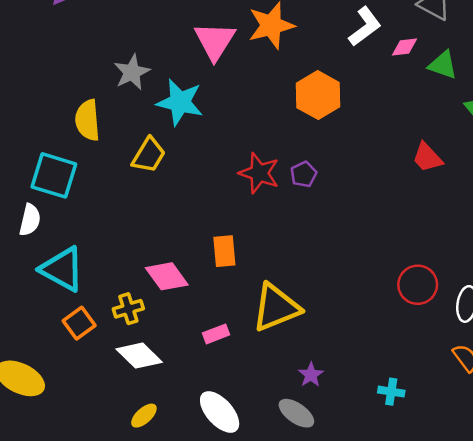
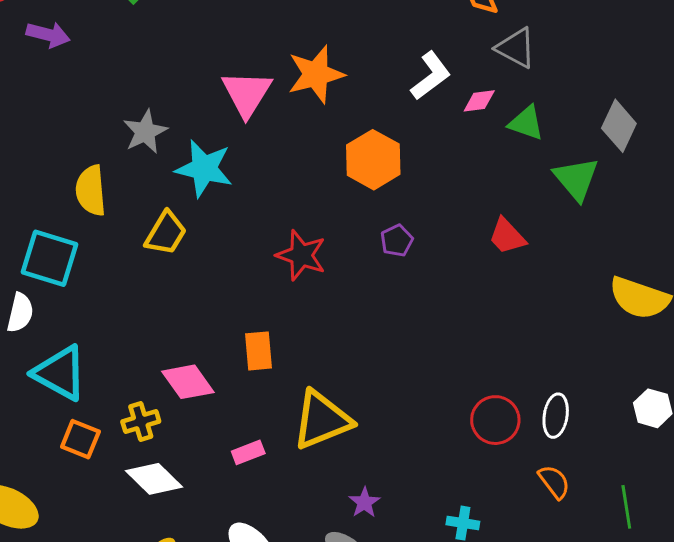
purple pentagon: (304, 174) -> (397, 241), moved
red circle: (418, 285) -> (495, 420), moved
orange square: (79, 323) -> (80, 439), turned -32

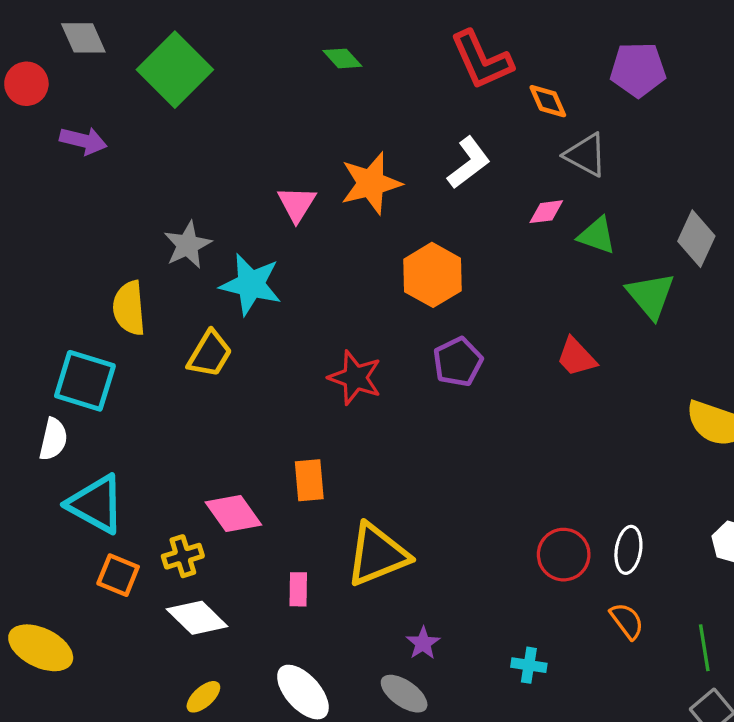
white L-shape: (431, 76) -> (469, 163), moved
pink triangle: (247, 93) -> (297, 204), size x0.7
purple pentagon: (397, 241) -> (458, 362), size x1.4
pink rectangle: (248, 452) -> (298, 589), turned -68

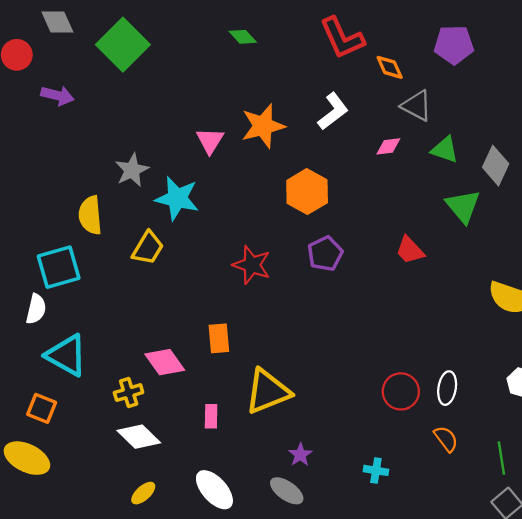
green triangle: (597, 235) -> (445, 150), moved
cyan square: (85, 381) -> (59, 267), turned -33
orange square: (118, 575) -> (42, 408), moved

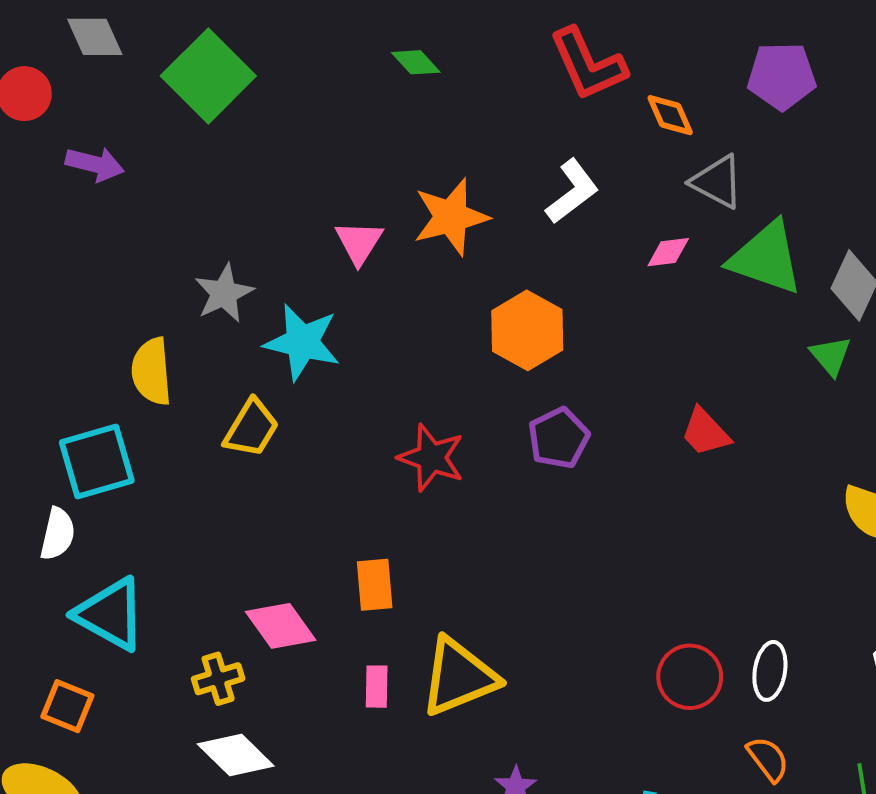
green triangle: (445, 150) -> (766, 258), size x1.6
green triangle: (463, 206) -> (831, 356), moved, size x0.7
pink rectangle: (211, 416) -> (377, 687), moved

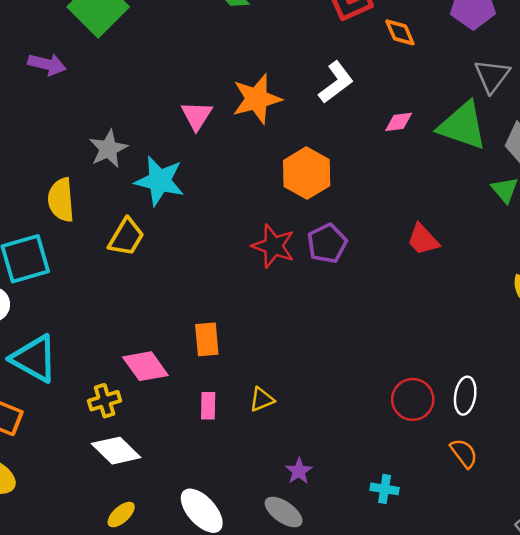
purple arrow: (95, 164) -> (47, 64), moved
gray triangle: (717, 182) -> (492, 76), moved, turned 39
red star: (431, 458) -> (273, 246), moved
yellow triangle: (459, 677) -> (262, 399), size x0.5

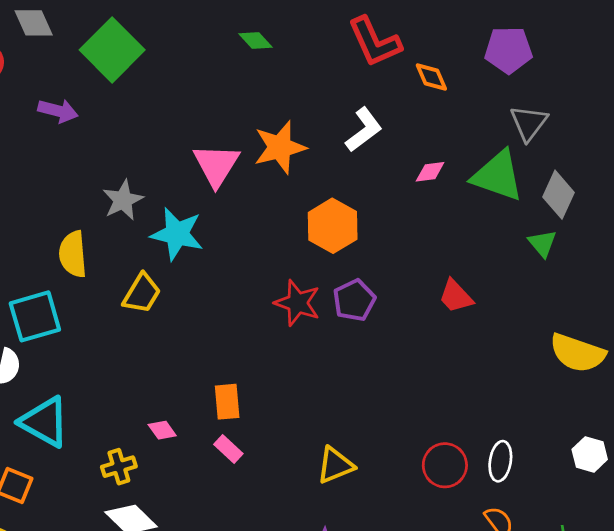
pink triangle: (197, 116) -> (216, 165), size x1.4
pink diamond: (145, 366) -> (162, 430), size x0.6
yellow triangle: (262, 399) -> (335, 465), moved, size x1.4
pink rectangle: (208, 406) -> (228, 449), moved, turned -48

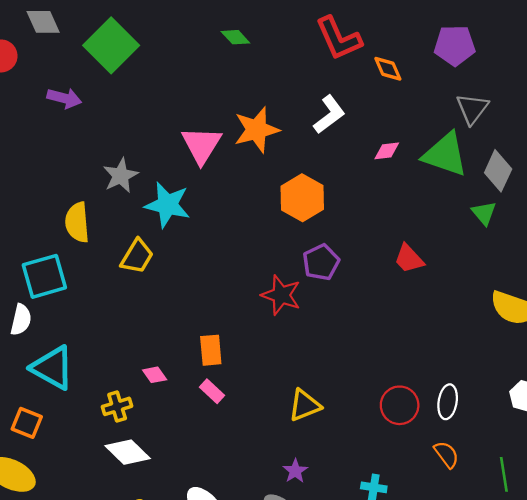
red star: (297, 303) -> (281, 295), moved

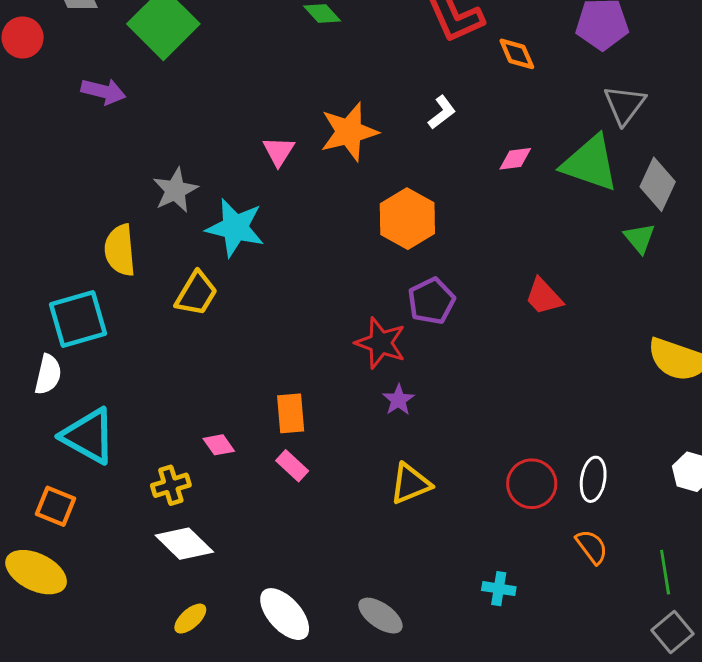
white L-shape: (329, 115) -> (442, 112), size x0.7
pink triangle: (201, 145) -> (279, 151), size x0.6
purple star: (295, 471) -> (398, 400), moved

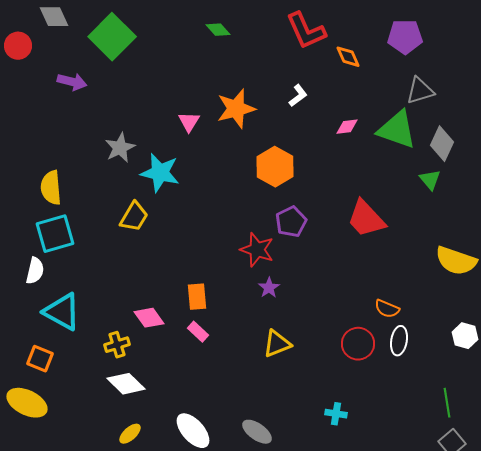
gray triangle: (625, 105) -> (420, 91), turned 36
yellow semicircle: (120, 250) -> (51, 188), moved
red trapezoid: (544, 297) -> (366, 219), size x1.5
pink diamond: (219, 445) -> (149, 318), size x1.4
orange semicircle: (592, 547) -> (387, 309), moved, turned 150

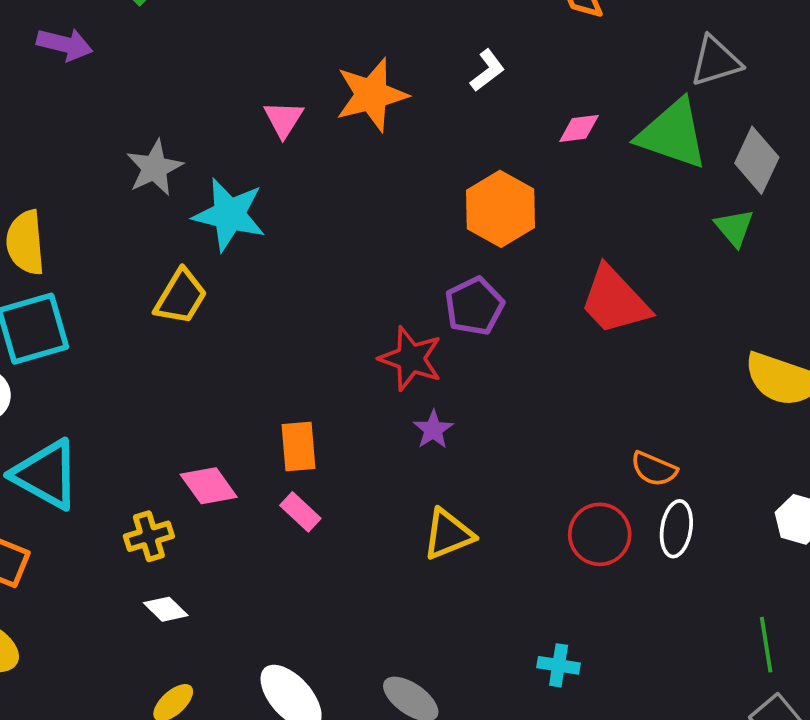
orange hexagon: (275, 167) -> (501, 209), moved
white diamond: (126, 384) -> (166, 609), size x0.6

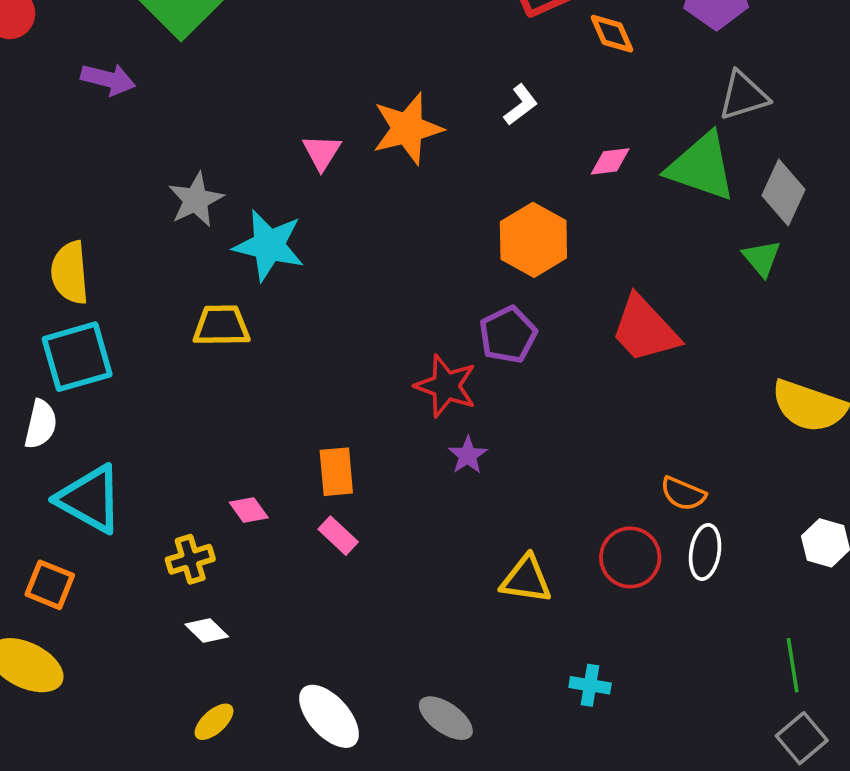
yellow trapezoid: (181, 297) -> (221, 326), turned -122
pink diamond: (209, 486) -> (249, 510), size x0.7
yellow triangle: (448, 534) -> (526, 579), moved, turned 30

